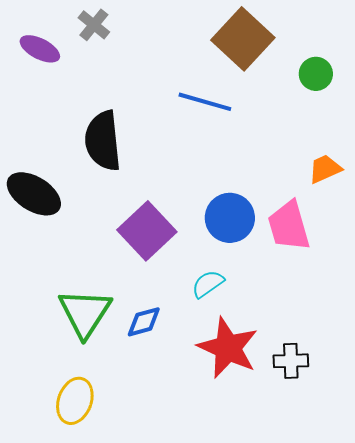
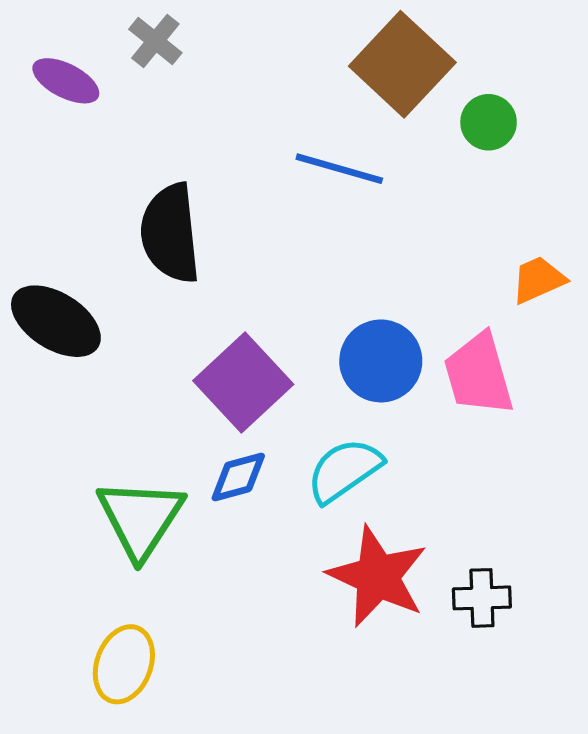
green circle: (316, 74) -> (489, 122), moved
cyan semicircle: (208, 284) -> (344, 470), size x1.4
blue diamond: (144, 322) -> (238, 477), moved

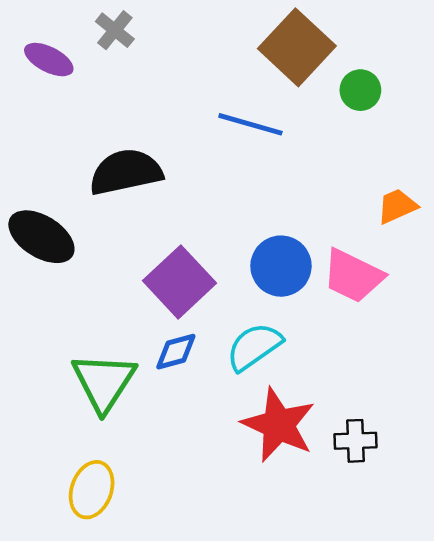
black semicircle: (170, 233) -> (126, 172), turned 84
pink trapezoid: (479, 374) -> (353, 276), turned -48

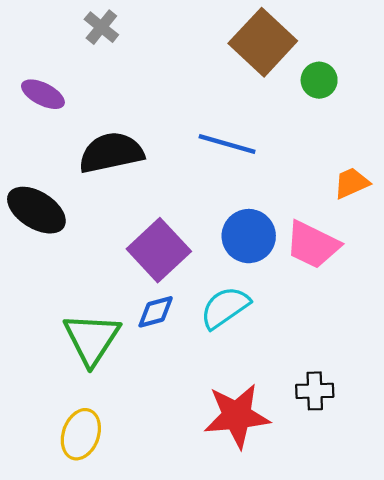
purple ellipse: (49, 60) -> (43, 94), moved
blue line: (250, 124) -> (227, 144), moved
red star: (279, 425) -> (237, 416), moved, turned -30

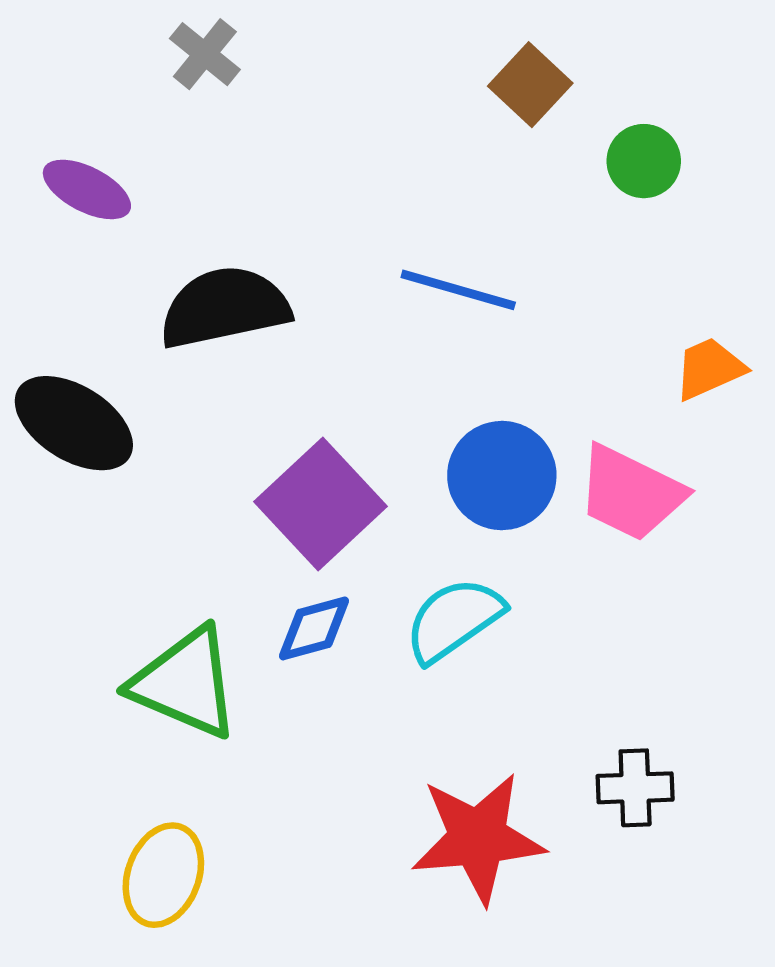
brown square: (263, 42) -> (530, 85), size x0.6
green triangle: (92, 339) -> (185, 683), turned -40

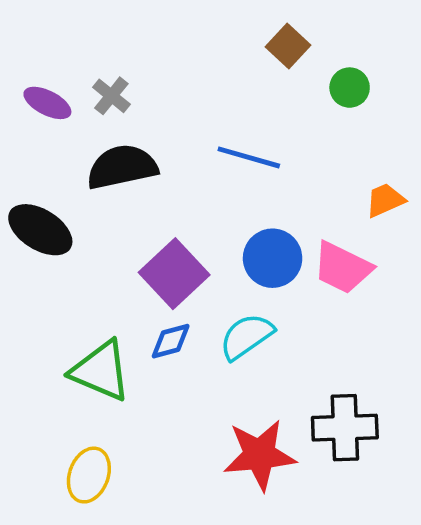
gray cross: (205, 54) -> (111, 96), moved
black cross: (635, 788) -> (345, 428), size x1.6

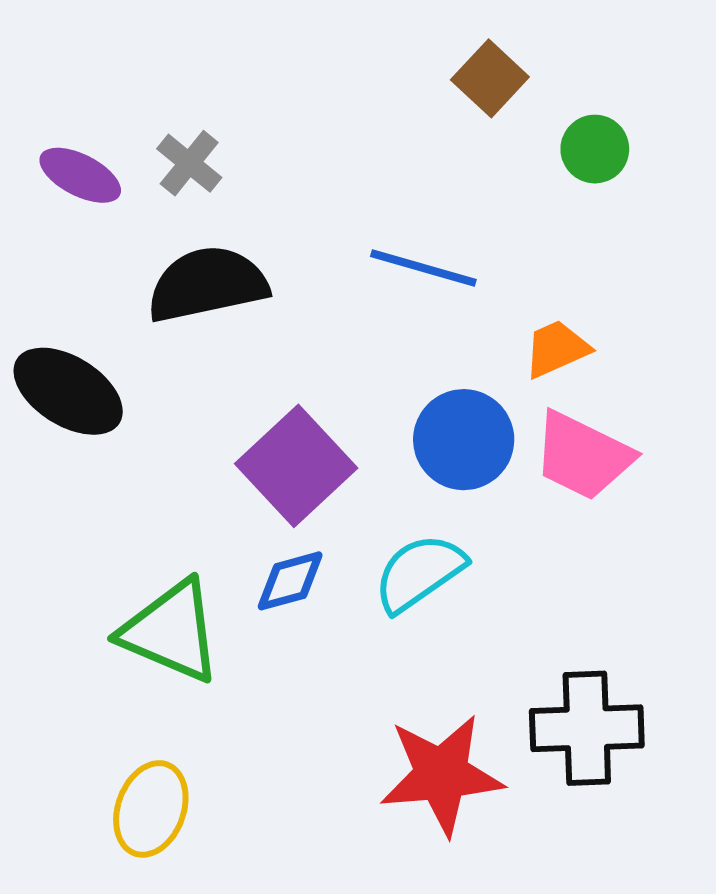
orange trapezoid: (385, 200) -> (557, 349), moved

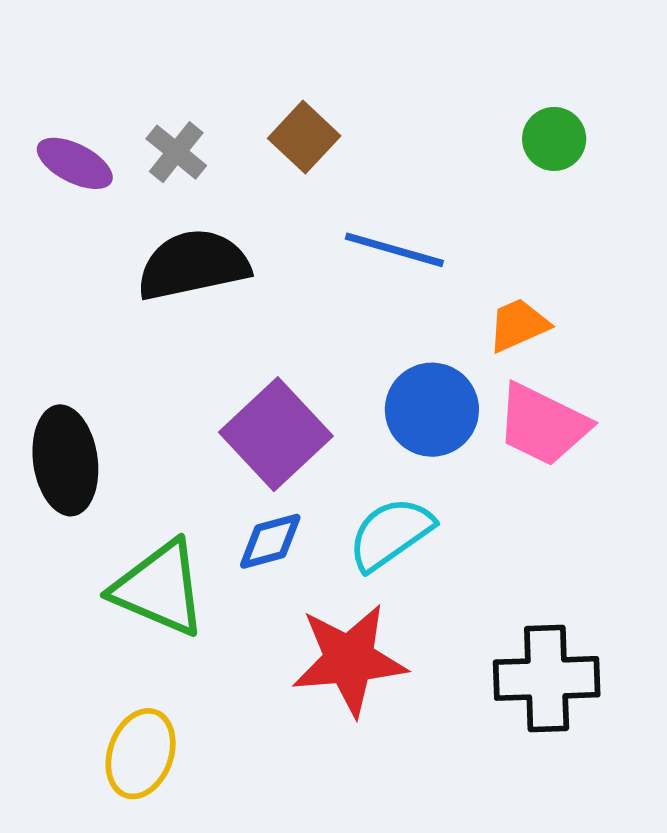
brown square: (490, 78) -> (304, 137), moved
black ellipse: (68, 391) -> (65, 460), moved, turned 50
red star: (441, 775) -> (349, 660), moved

